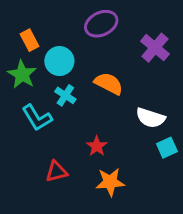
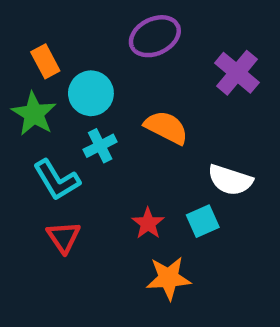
cyan cross: (65, 95) -> (100, 146), turned 30
cyan square: (167, 148) -> (203, 221), moved
red triangle: (56, 172) -> (64, 237), moved, turned -50

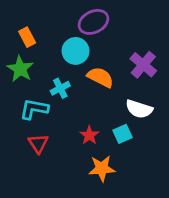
purple cross: (237, 73) -> (143, 65), moved
cyan circle: (91, 93) -> (76, 51), moved
cyan L-shape: (57, 180) -> (34, 109), turned 132

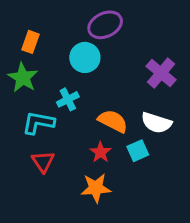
orange rectangle: (27, 37) -> (31, 42), turned 48
orange semicircle: (100, 77) -> (113, 121), moved
orange star: (102, 168) -> (96, 188), moved

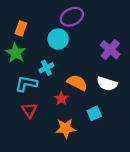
cyan square: (138, 151) -> (94, 113), moved
red star: (100, 152) -> (61, 99), moved

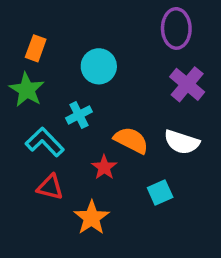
purple ellipse: (72, 17) -> (176, 28), moved, turned -65
cyan L-shape: (26, 84) -> (45, 142), turned 35
red triangle: (29, 110) -> (50, 187), turned -42
orange star: (66, 128) -> (92, 218), moved, turned -30

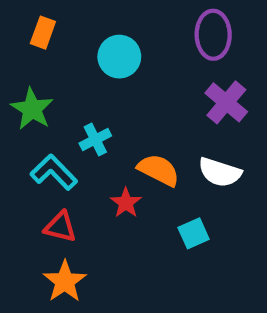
orange rectangle: (36, 48) -> (43, 33), moved
cyan circle: (99, 66) -> (119, 57), moved
orange star: (92, 218) -> (65, 281), moved

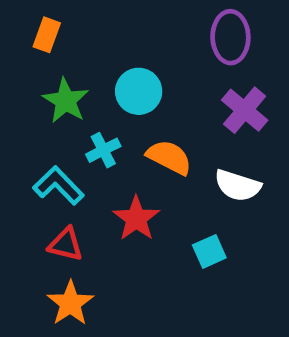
cyan circle: (119, 57) -> (139, 91), moved
green star: (32, 109) -> (66, 101), moved
orange semicircle: (159, 170) -> (169, 157), moved
red star: (126, 203) -> (136, 218), size x1.4

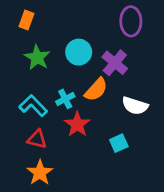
purple cross: (245, 110) -> (115, 63), moved
cyan cross: (103, 150) -> (65, 99), moved
orange semicircle: (169, 157) -> (96, 90), turned 105

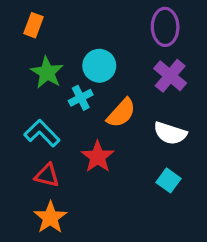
purple cross: (115, 63) -> (170, 76), moved
cyan cross: (65, 99) -> (81, 98), moved
cyan square: (119, 143) -> (168, 180), moved, turned -30

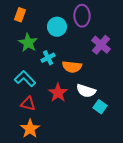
purple ellipse: (165, 27) -> (82, 16), moved
cyan circle: (99, 66) -> (57, 27), moved
orange semicircle: (121, 113) -> (72, 67), turned 54
white semicircle: (170, 133) -> (86, 91), moved

